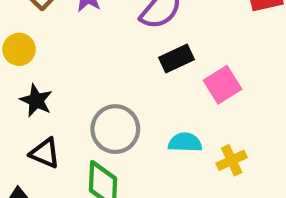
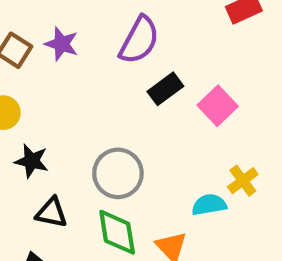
cyan semicircle: (185, 142) -> (209, 205), moved

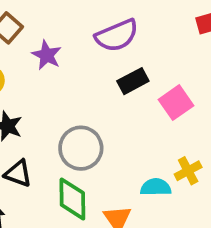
purple semicircle: (139, 40) -> (117, 35), turned 30
purple star: (62, 44) -> (47, 55), moved

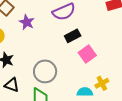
pink square: (176, 103) -> (87, 54), moved

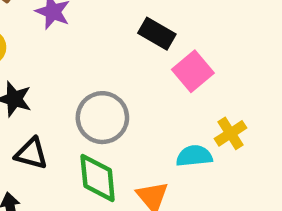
black rectangle: (73, 36) -> (157, 34), turned 63

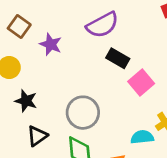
black triangle: (31, 154) -> (37, 136), turned -50

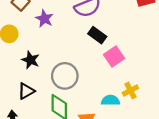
black star: (26, 101) -> (30, 60), moved

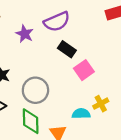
purple star: (44, 19) -> (25, 34), moved

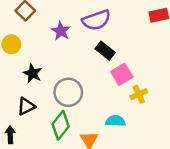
yellow cross: (101, 104) -> (139, 94), moved
green diamond: (31, 121) -> (61, 125), turned 35

